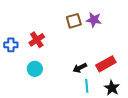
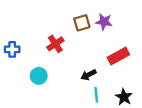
red cross: (37, 40) -> (55, 44), moved
red rectangle: (106, 64) -> (118, 56), moved

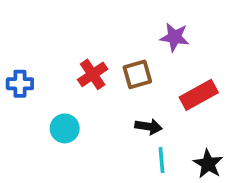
brown square: (82, 23) -> (137, 74), moved
black arrow: (89, 75) -> (148, 127), turned -144

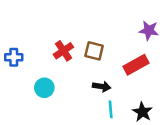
purple star: (175, 37) -> (149, 30), moved
brown square: (137, 74) -> (94, 51), turned 30

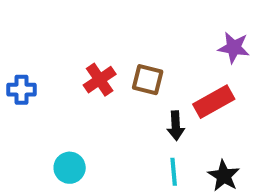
black arrow: (102, 86) -> (176, 126), moved, turned 78
cyan circle: (44, 88) -> (70, 168), moved

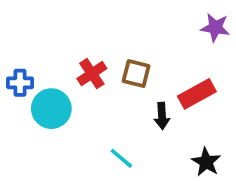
purple star: (234, 48) -> (215, 28), moved
cyan circle: (70, 168) -> (51, 109), moved, size x1.4
cyan line: (174, 172) -> (121, 158), moved, turned -45

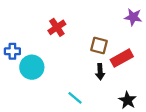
red cross: (92, 74) -> (57, 27), moved
brown square: (136, 74) -> (99, 46), moved

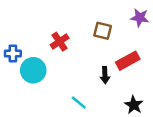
red cross: (57, 27) -> (60, 42), moved
brown square: (99, 46) -> (103, 31), moved

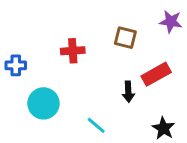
red cross: (60, 42) -> (73, 51), turned 30
cyan circle: (33, 70) -> (44, 103), moved

